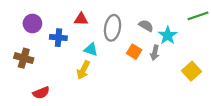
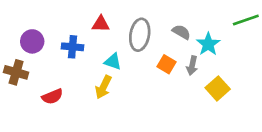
purple circle: (32, 23) -> (32, 41), moved
brown cross: (24, 58) -> (16, 72), moved
yellow square: (191, 71) -> (218, 88), moved
red semicircle: (41, 93) -> (52, 97), moved

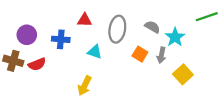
yellow arrow: (103, 87) -> (85, 86), moved
red semicircle: (52, 97) -> (37, 64), moved

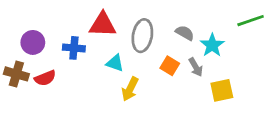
red triangle: (85, 20) -> (103, 25), size x1.5
gray arrow: (161, 55) -> (196, 67), turned -42
yellow square: (183, 74) -> (222, 90), turned 30
yellow arrow: (85, 86) -> (130, 89), moved

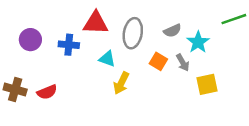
gray semicircle: (185, 33) -> (172, 31), turned 126
brown cross: (16, 74) -> (15, 90), moved
red semicircle: (45, 78) -> (47, 92), moved

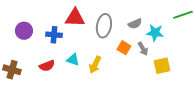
cyan star: (198, 42) -> (155, 33), turned -30
cyan triangle: (107, 59) -> (73, 60), moved
red semicircle: (47, 92) -> (47, 66), moved

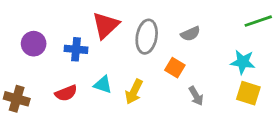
red triangle: (75, 18) -> (106, 25), turned -45
cyan star: (155, 33) -> (243, 62), moved
gray arrow: (143, 49) -> (196, 96), moved
yellow square: (162, 66) -> (248, 93), moved, turned 30

